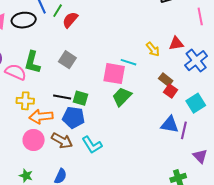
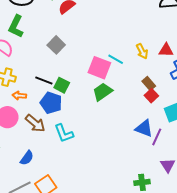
green L-shape: (32, 62) -> (16, 26), moved
orange arrow: (41, 117) -> (19, 96), size x0.6

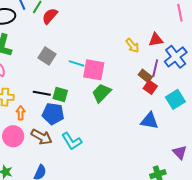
cyan line: (116, 59) -> (77, 63), moved
orange arrow: (19, 96) -> (21, 113), turned 96
purple line: (157, 137) -> (155, 68), moved

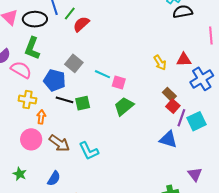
purple line: (155, 68) -> (181, 118), moved
pink square: (94, 70) -> (119, 83), size x0.6
green square: (60, 94) -> (83, 103), turned -35
blue pentagon: (53, 114) -> (55, 80), moved

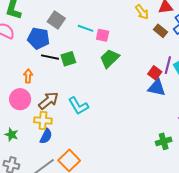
brown rectangle: (169, 94) -> (161, 31), moved
yellow cross: (27, 100) -> (43, 120), moved
red square: (173, 106) -> (155, 73), moved
brown arrow: (59, 143) -> (48, 101), turned -70

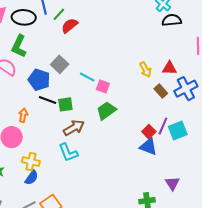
brown arrow: (48, 101) -> (74, 128), moved

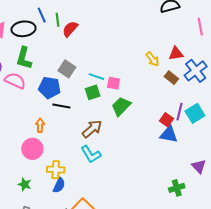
green line: (59, 14) -> (58, 20), turned -40
green square: (65, 104) -> (93, 92), moved

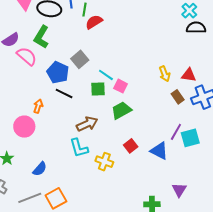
red square: (167, 120) -> (131, 146), moved
yellow cross: (56, 170) -> (104, 162), moved

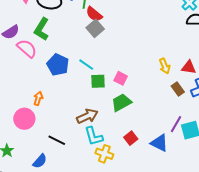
red semicircle: (94, 22) -> (94, 14), turned -108
gray square: (80, 59) -> (95, 28), moved
cyan line: (106, 75) -> (86, 65), moved
black line: (64, 94) -> (57, 140), moved
cyan L-shape: (79, 148) -> (94, 136), moved

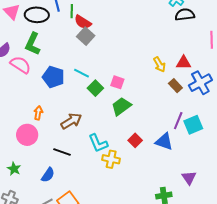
green square: (98, 81) -> (95, 88), turned -35
brown arrow: (87, 116) -> (71, 121), moved

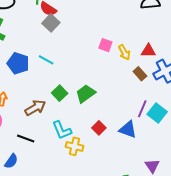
pink square: (117, 82) -> (105, 45), moved
green square: (95, 88) -> (60, 93), moved
cyan square: (193, 125) -> (157, 113), turned -30

